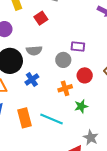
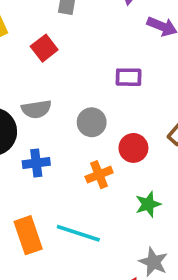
purple rectangle: (78, 47) -> (129, 77), moved
blue cross: (32, 80) -> (36, 163), turned 32
green star: (81, 106) -> (148, 204), moved

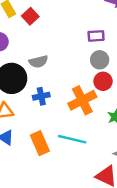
red square: (44, 48) -> (30, 16), moved
gray circle: (92, 122) -> (100, 60), moved
orange cross: (99, 175) -> (82, 100), size x1.6

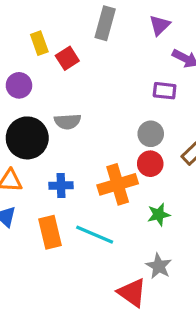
purple rectangle: (96, 36) -> (165, 91), moved
blue cross: (41, 96) -> (61, 185), moved

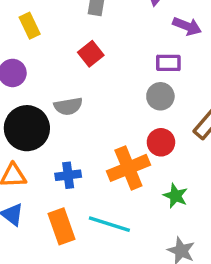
red square: (67, 58) -> (91, 54), moved
gray circle: (151, 134) -> (160, 96), moved
green star: (159, 215) -> (175, 196), turned -30

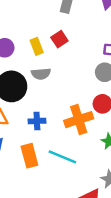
yellow rectangle: (30, 26) -> (37, 46), moved

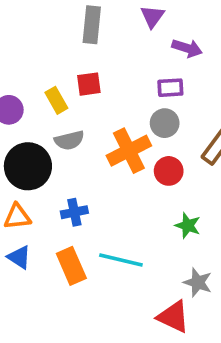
red square: (59, 39) -> (89, 84), turned 35
orange cross: (79, 120) -> (129, 151), moved

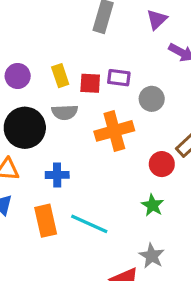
red square: (89, 84) -> (90, 83), moved
purple rectangle: (170, 88) -> (119, 78), moved
gray circle: (165, 123) -> (152, 99), moved
red circle: (169, 171) -> (162, 164), moved

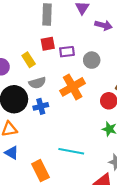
red square: (90, 83) -> (48, 44), moved
blue cross: (57, 175) -> (41, 106), moved
orange rectangle: (46, 221) -> (41, 171), moved

